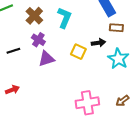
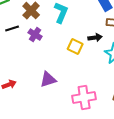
black line: (13, 51) -> (12, 29), moved
purple triangle: (46, 59) -> (48, 80), moved

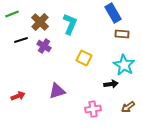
black arrow: (95, 38) -> (111, 84), moved
pink cross: (84, 98) -> (93, 109), size x0.7

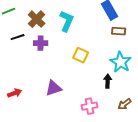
purple cross: (44, 46) -> (41, 43), turned -32
black arrow: (111, 84) -> (108, 81), turned -80

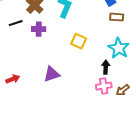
pink cross: (90, 106) -> (104, 86), moved

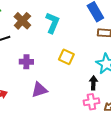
purple cross: (39, 29) -> (26, 62), moved

